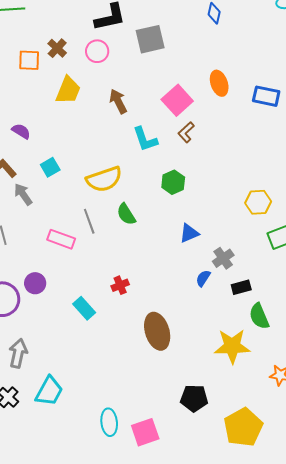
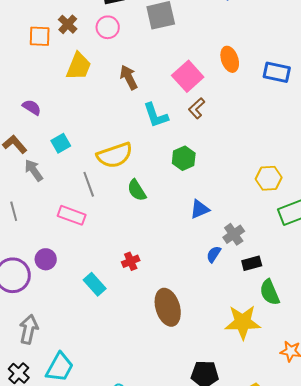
gray line: (89, 221) -> (89, 184), moved

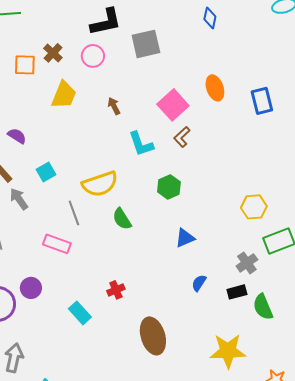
blue rectangle: (277, 72) -> (262, 101), turned 64
brown arrow: (129, 77) -> (114, 106), size x0.7
gray cross: (234, 234) -> (247, 263), moved
green semicircle: (270, 292) -> (263, 307), moved

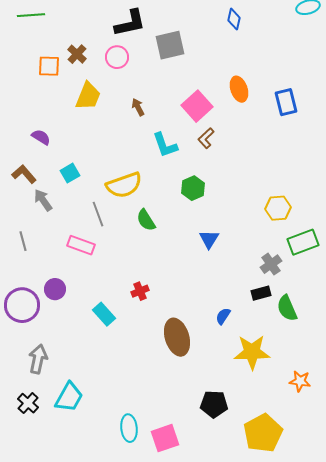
blue triangle: (185, 238) -> (209, 239), turned -35
blue semicircle: (199, 283) -> (223, 316), moved

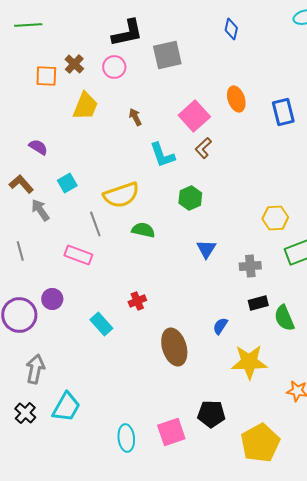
green semicircle: (146, 220) -> (143, 230), turned 135
gray cross: (271, 264) -> (250, 266), moved, turned 30
pink square: (165, 438) -> (171, 432), moved

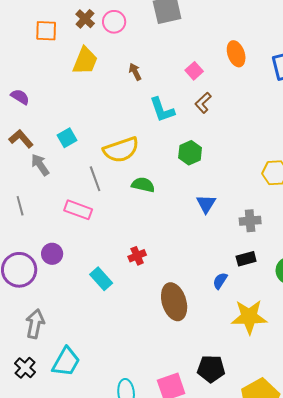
brown cross: (74, 64) -> (85, 19), moved
pink square: (194, 116) -> (194, 71), size x0.6
purple semicircle: (38, 147) -> (20, 97), moved
black rectangle: (258, 303) -> (246, 259), moved

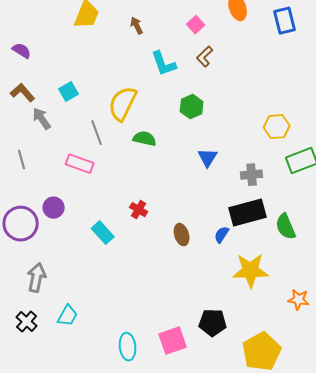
yellow semicircle: (121, 150) -> (123, 104), turned 135
red cross: (137, 256) -> (139, 210), turned -36
black rectangle: (246, 259) -> (248, 213), size x1.8
brown ellipse: (174, 302) -> (182, 235), moved, size x0.6
cyan trapezoid: (66, 362) -> (68, 316), size x0.7

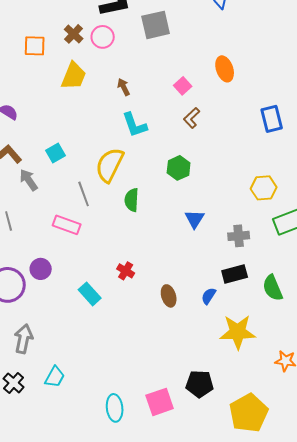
blue rectangle: (285, 21) -> (272, 119), moved
cyan L-shape: (164, 64) -> (135, 125), moved
green semicircle: (145, 139) -> (132, 200), turned -100
black rectangle: (248, 213) -> (235, 274), size x0.7

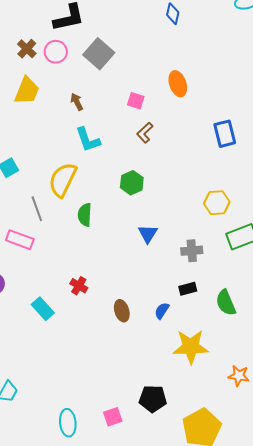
gray square: (156, 25) -> (99, 54), moved, turned -36
pink square: (183, 86) -> (136, 101), turned -30
black rectangle: (235, 274) -> (188, 289), size x0.7
pink square: (160, 402) -> (113, 417), size x0.7

